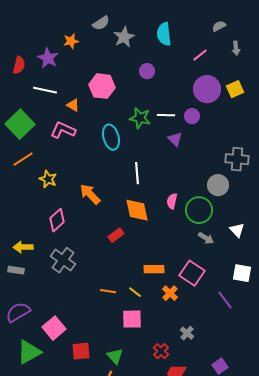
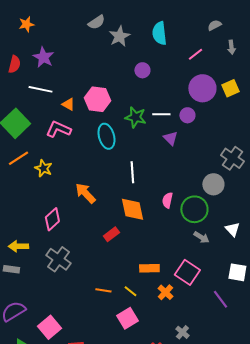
orange star: (71, 41) -> (26, 24), moved
pink hexagon: (102, 86) -> (97, 99), moved
gray cross: (237, 159) -> (232, 158), turned 30
yellow star: (48, 179) -> (43, 168), moved
pink square: (132, 319) -> (127, 318), turned -30

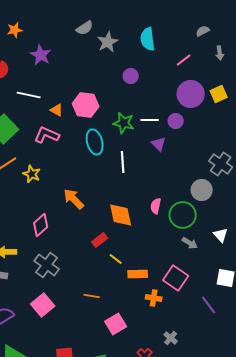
purple star: (43, 57) -> (41, 55), moved
white line: (132, 172) -> (123, 162), moved
yellow line: (130, 291) -> (116, 259), moved
orange cross: (165, 292) -> (154, 298), turned -35
pink square: (49, 327) -> (43, 305), moved

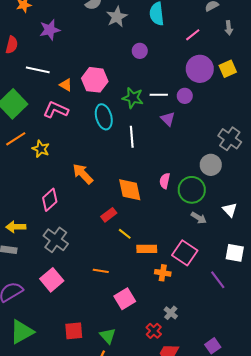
purple star: (41, 55) -> (50, 30), turned 30
gray cross: (171, 338) -> (171, 313), moved

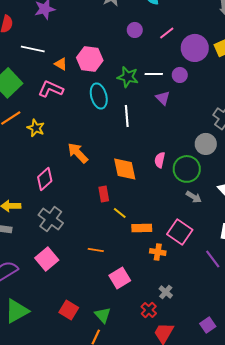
pink line: (193, 35) -> (167, 33), moved
red rectangle: (109, 215) -> (104, 194), turned -63
red square: (74, 331) -> (69, 310), turned 36

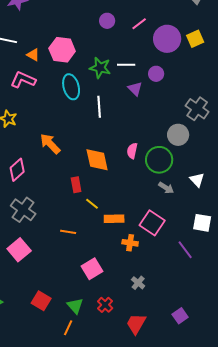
purple circle: (180, 75) -> (156, 74), moved
orange line: (96, 250) -> (68, 232), moved
red cross: (149, 310) -> (105, 305), moved

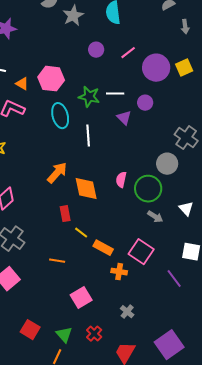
orange arrow: (50, 144) -> (57, 173), moved, turned 85
orange rectangle: (114, 219) -> (103, 248), turned 30
purple square: (180, 316) -> (169, 345), size x1.8

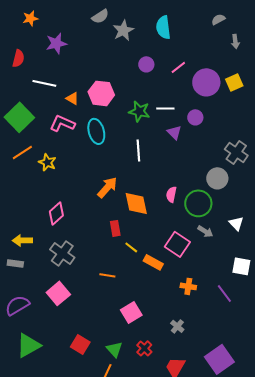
cyan ellipse: (60, 116) -> (96, 131), moved
pink square: (141, 252) -> (177, 244), moved
orange cross: (119, 272) -> (188, 286), moved

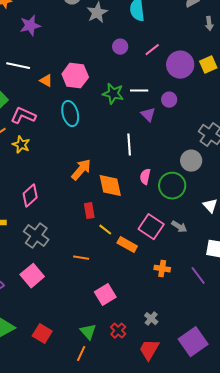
pink L-shape: (62, 123) -> (23, 116), moved
white line: (138, 150) -> (129, 145), moved
gray arrow: (205, 231) -> (179, 227), moved
gray cross: (177, 326) -> (151, 319), moved
red square: (80, 344) -> (42, 334), moved

